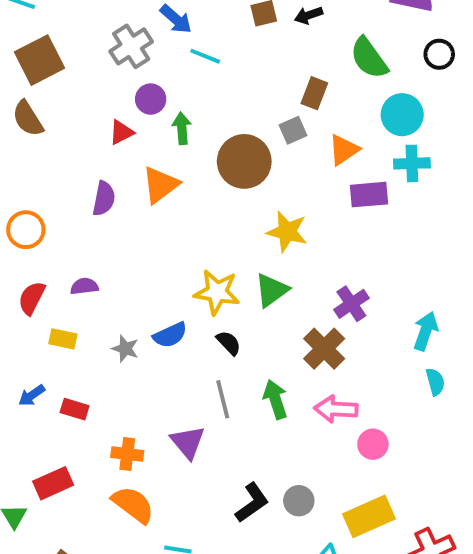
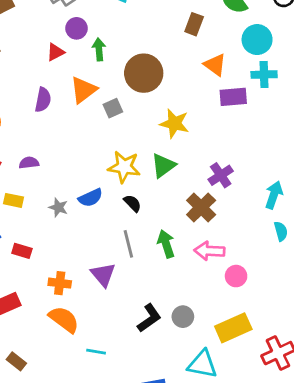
gray square: (293, 130) -> (113, 108), moved
orange triangle: (344, 150) -> (215, 65), turned -50

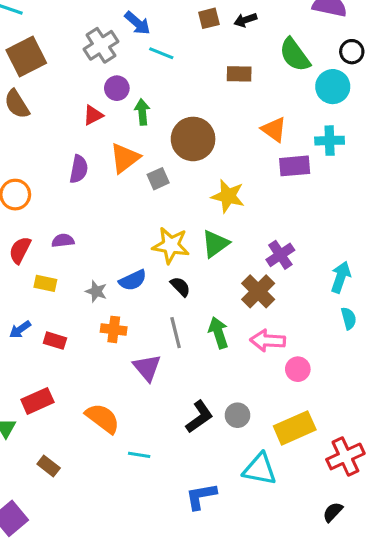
brown rectangle: (194, 24) -> (239, 74), moved, turned 70
cyan circle: (257, 40) -> (333, 87), moved
orange cross: (60, 283) -> (114, 329), moved

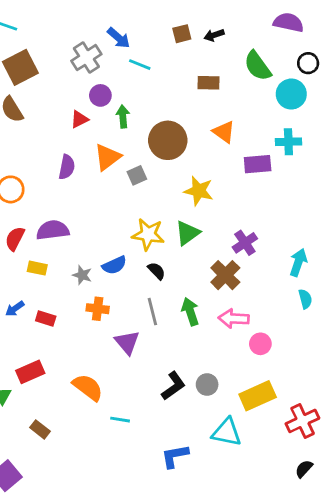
orange triangle: (274, 129) -> (224, 132), moved
purple semicircle: (63, 241) -> (53, 230), size x1.6
black semicircle: (333, 512) -> (304, 469), moved

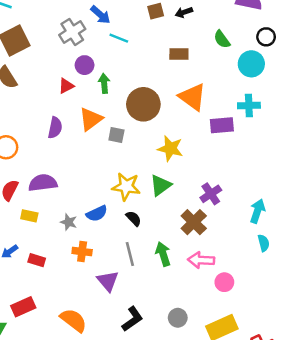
green semicircle: (258, 66) -> (222, 39), size x0.7
orange triangle: (224, 132) -> (192, 97), size x1.4
gray square: (137, 175) -> (116, 135), turned 35
black L-shape: (173, 386) -> (132, 319), moved

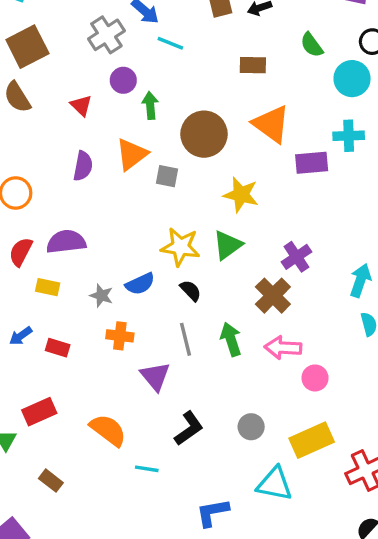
red triangle: (66, 86) -> (81, 105), moved, turned -49

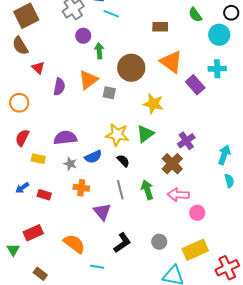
red triangle: (81, 105) -> (38, 68), moved
purple rectangle: (312, 163) -> (195, 85), turned 54
purple semicircle: (66, 242) -> (65, 138), moved

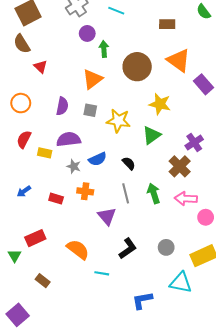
purple semicircle: (59, 87) -> (62, 106), moved
gray square: (109, 93) -> (90, 110), moved
yellow star: (117, 135) -> (118, 121), moved
yellow rectangle: (38, 159) -> (45, 153), moved
red rectangle: (44, 195) -> (56, 199), moved

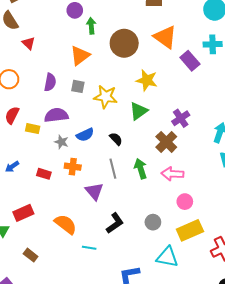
pink circle: (206, 217) -> (185, 202), moved

